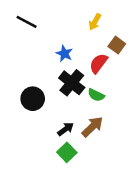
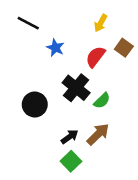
blue star: (64, 54) -> (55, 48), moved
red semicircle: (99, 63) -> (95, 57), moved
green semicircle: (96, 95) -> (102, 101), turned -70

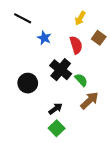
red semicircle: (95, 57) -> (76, 45), turned 126
green semicircle: (102, 101) -> (81, 80), turned -88
brown arrow: (98, 134) -> (89, 101), moved

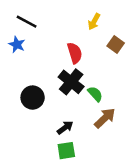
blue star: (44, 38) -> (17, 44), moved
red semicircle: (76, 45) -> (75, 53), moved
green square: (57, 128) -> (66, 151), turned 35

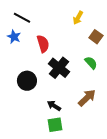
red semicircle: (75, 53) -> (43, 44), moved
green semicircle: (95, 94) -> (91, 63), moved
black arrow: (65, 128) -> (54, 106), turned -112

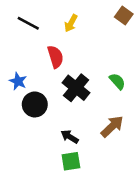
yellow arrow: (78, 18) -> (71, 23), moved
blue star: (14, 37) -> (18, 81), moved
brown square: (96, 37) -> (124, 15), moved

